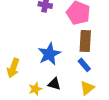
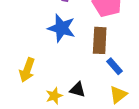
brown rectangle: (85, 41) -> (100, 40), moved
blue star: (49, 54) -> (62, 28), moved, turned -30

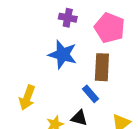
blue rectangle: (114, 66) -> (91, 94), moved

